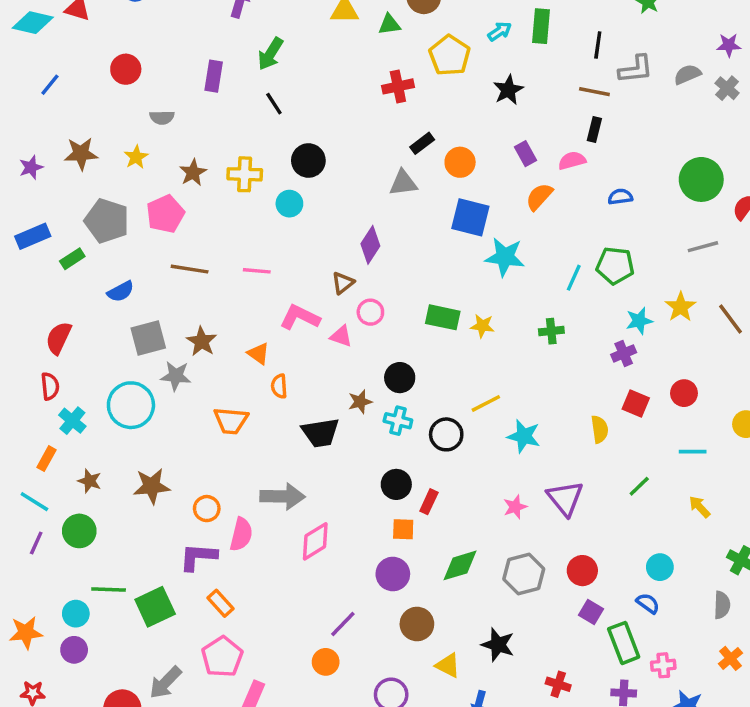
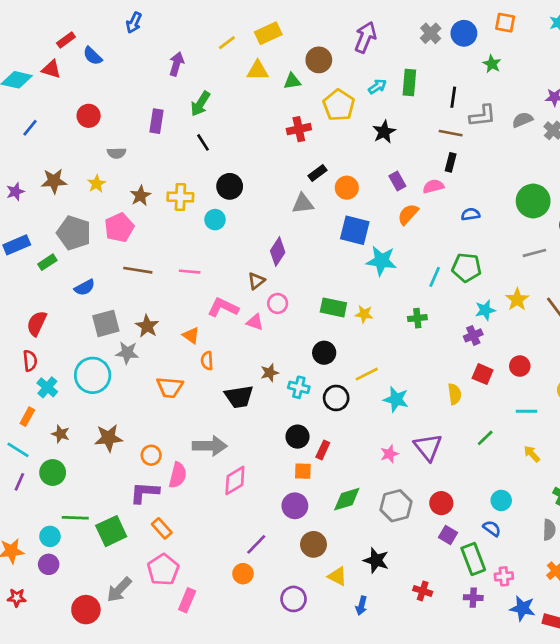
black circle: (400, 378) -> (324, 353), moved

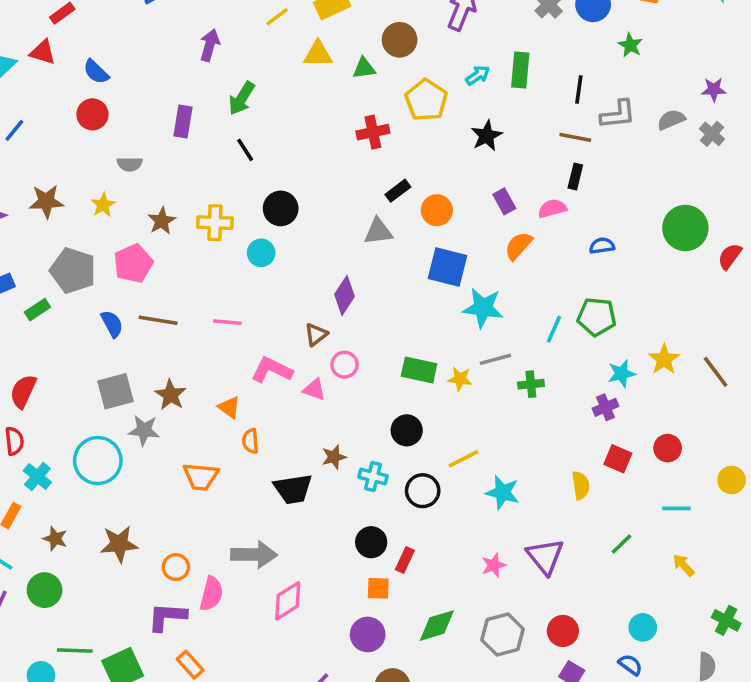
blue semicircle: (93, 56) -> (96, 72), moved
gray line: (534, 253) -> (495, 359), moved
blue semicircle: (85, 288) -> (112, 324), moved, turned -90

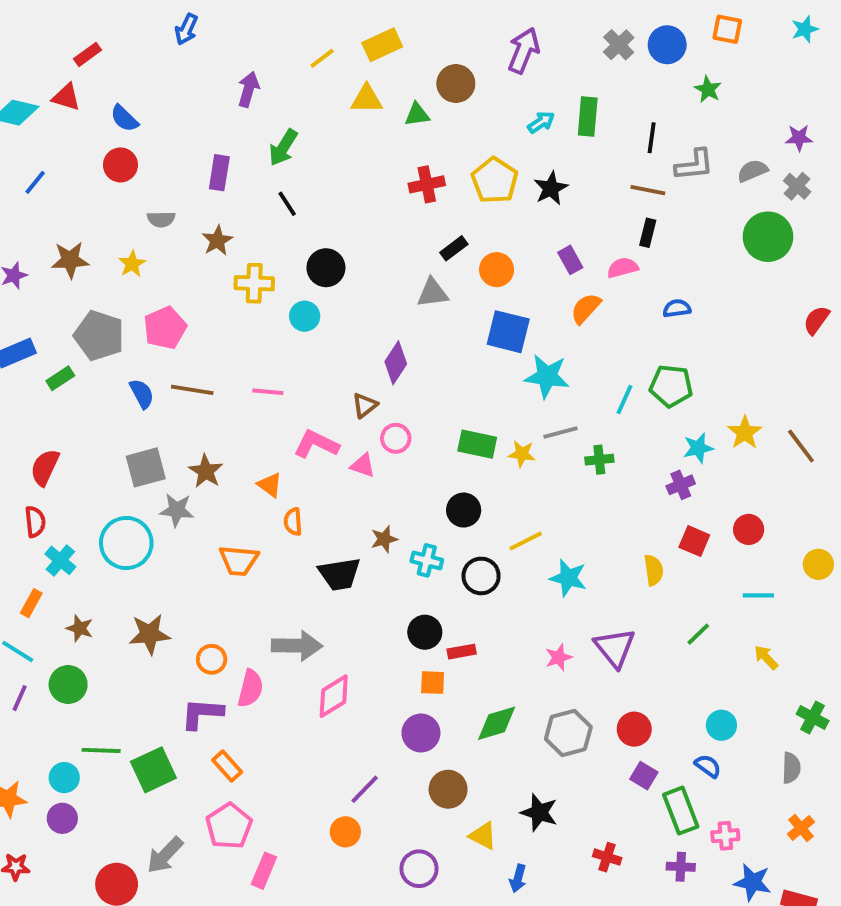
yellow pentagon: (426, 100) -> (495, 180), moved
brown star: (162, 221) -> (217, 241), moved
green circle: (685, 228) -> (768, 237), moved
red rectangle: (405, 560) -> (462, 652), turned 55

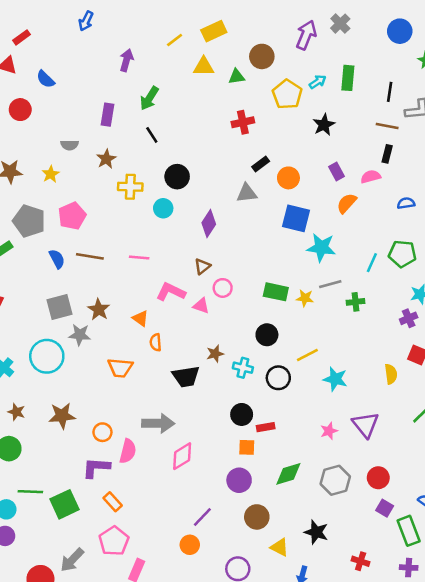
gray cross: (619, 45) -> (340, 24), moved
red circle: (120, 165) -> (20, 110), moved
yellow pentagon: (495, 180) -> (287, 94), moved
purple diamond: (396, 363) -> (209, 223), moved

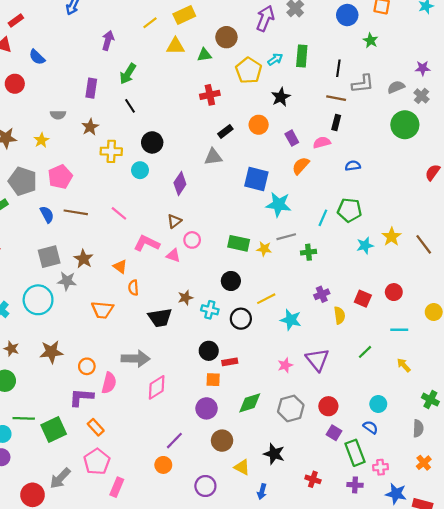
orange circle: (288, 178) -> (259, 125), moved
pink line: (139, 258) -> (119, 213), turned 35
purple cross: (409, 318) -> (322, 294), moved

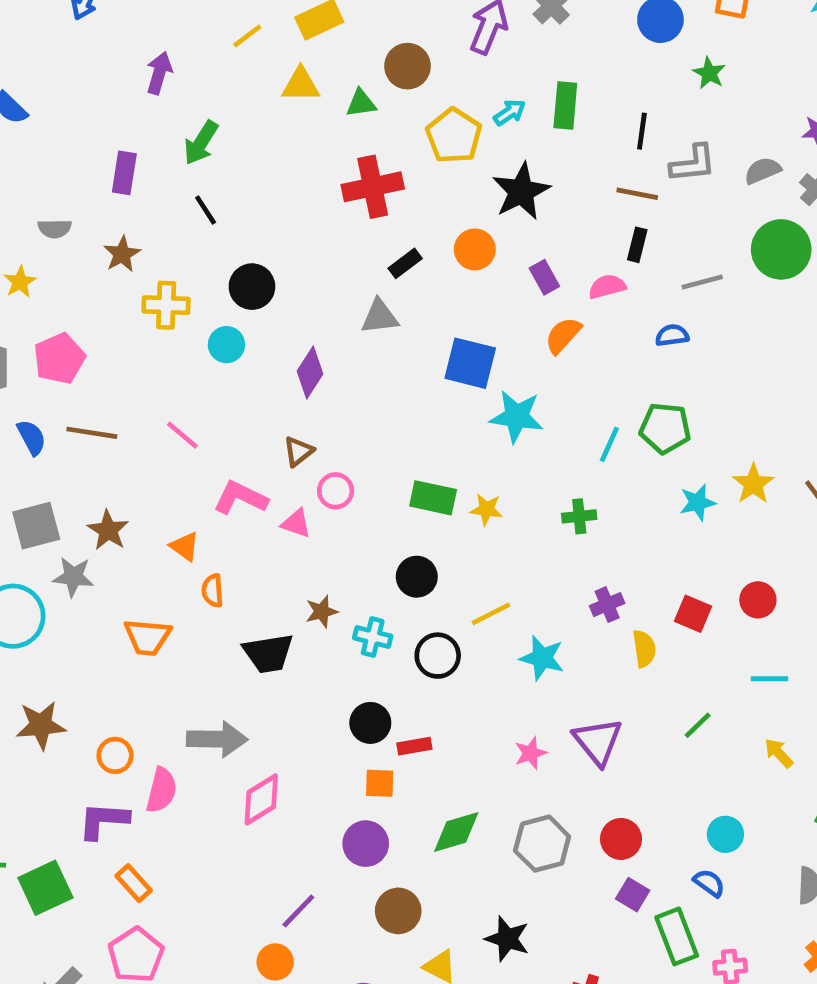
red cross: (210, 95) -> (373, 187), size x1.4
black star: (281, 97) -> (521, 191), size x1.4
gray line: (286, 237) -> (702, 282), moved

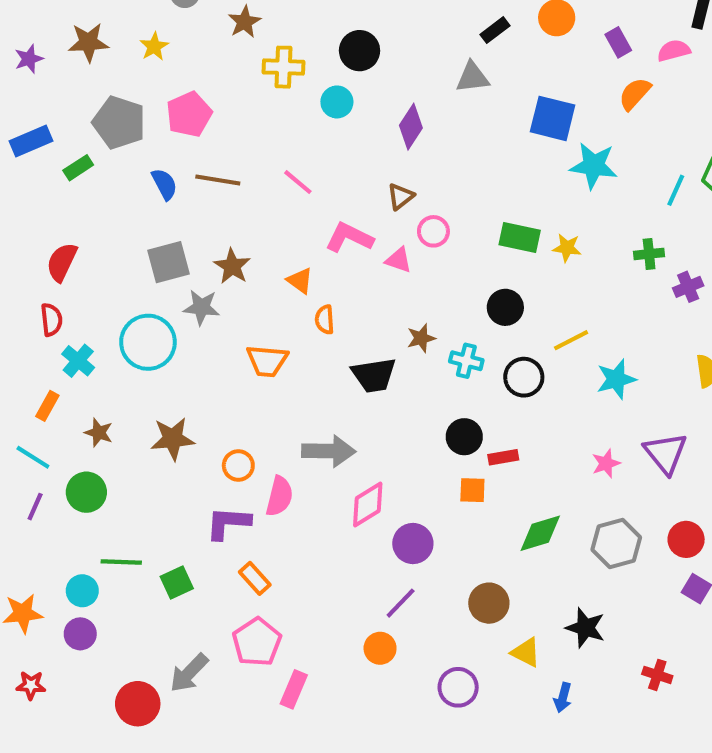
purple cross: (607, 605) -> (688, 287), moved
cyan star: (542, 658) -> (616, 379), turned -30
purple circle: (366, 844) -> (413, 544), moved
green square: (45, 888) -> (177, 583), size x0.7

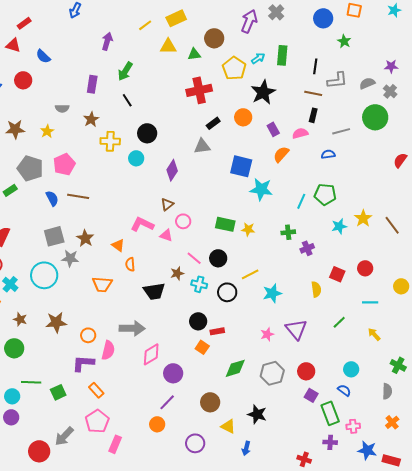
pink line: (298, 182) -> (194, 258), moved
orange square: (472, 490) -> (202, 347), turned 32
red cross: (657, 675) -> (304, 459), moved

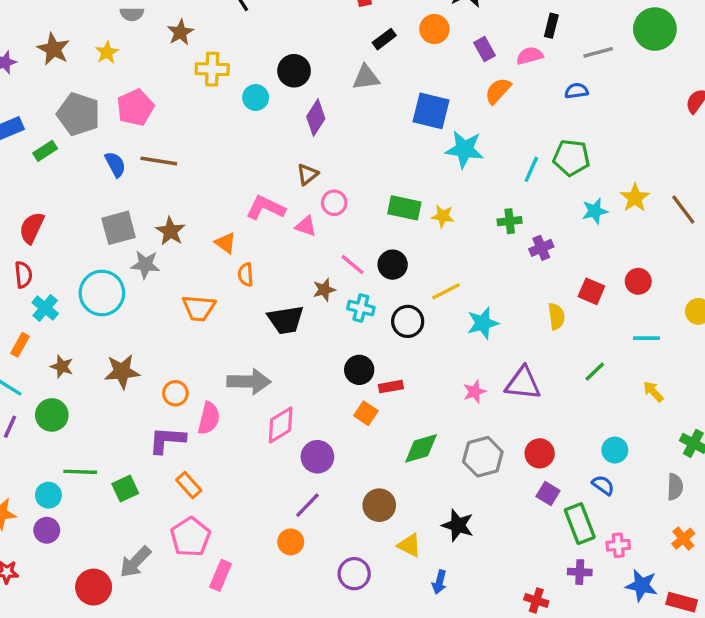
brown star: (15, 129) -> (53, 49), turned 30
black circle: (147, 133) -> (294, 71), moved
purple triangle: (296, 329) -> (523, 383), turned -45

